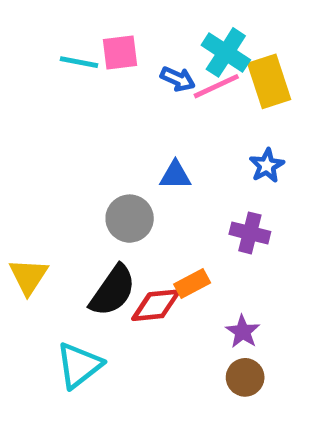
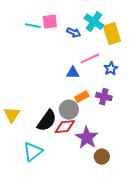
pink line: (216, 86) -> (90, 59), moved
gray circle: (130, 219) -> (69, 110), moved
orange rectangle: (192, 284) -> (82, 97), moved
purple star: (243, 332) -> (87, 138), moved, size x1.6

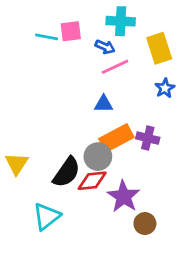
cyan cross: (94, 22) -> (121, 21), moved, turned -30
pink line: (90, 59) -> (115, 67), moved
blue star: (111, 69) -> (165, 88), moved
orange rectangle: (82, 97) -> (116, 138), size x1.6

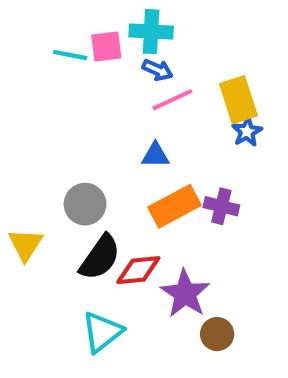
cyan cross: (121, 21) -> (151, 32), moved
yellow rectangle: (159, 48) -> (238, 100), moved
gray circle: (98, 157) -> (85, 204), moved
cyan triangle: (47, 216) -> (102, 332), moved

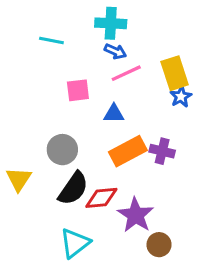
pink square: (106, 46) -> (78, 90), moved

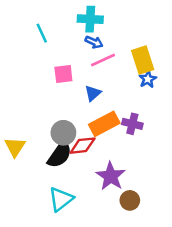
cyan line: (51, 40) -> (42, 33), turned 54
blue triangle: (114, 114) -> (93, 93), turned -42
gray circle: (62, 150) -> (63, 133), moved
red diamond: (101, 198) -> (83, 146), moved

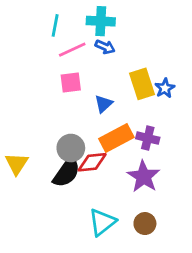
cyan line: (42, 33) -> (55, 25), moved, turned 36
pink line: (103, 60) -> (72, 50), moved
yellow rectangle: (143, 60) -> (142, 84), moved
purple star: (111, 176) -> (143, 177), moved
cyan triangle: (61, 199) -> (102, 222), moved

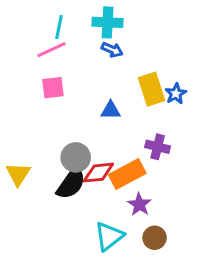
pink line: (72, 50) -> (51, 50), moved
pink square: (71, 82) -> (53, 88), moved
blue triangle: (104, 104) -> (111, 110), turned 42
orange rectangle: (116, 138) -> (127, 174), moved
purple star: (143, 177) -> (139, 204), moved, size x0.7

